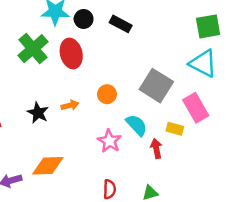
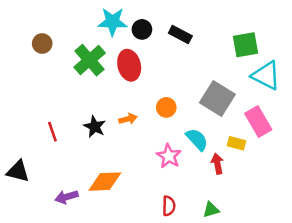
green square: (208, 26) -> (246, 45), moved

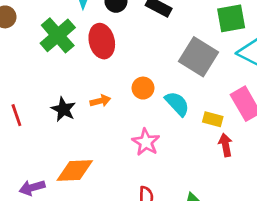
gray square: (217, 98) -> (198, 57), moved
cyan semicircle: (197, 139) -> (177, 104), moved
yellow rectangle: (237, 143) -> (213, 119), moved
red arrow: (217, 164) -> (226, 145), moved

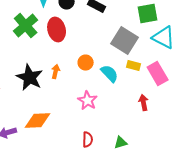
orange arrow: (100, 101) -> (56, 72), turned -64
black star: (63, 109) -> (30, 78), size x1.5
yellow rectangle: (213, 119) -> (134, 66), moved

